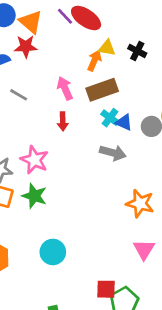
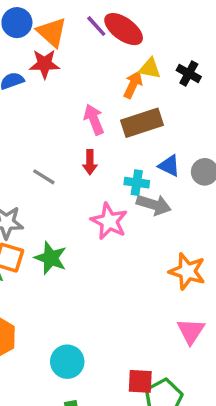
gray line: (19, 95) -> (44, 177), moved
cyan cross: (110, 118) -> (137, 183), moved, turned -30
pink star: (34, 160) -> (109, 221), moved
cyan circle: (53, 252) -> (67, 362), moved

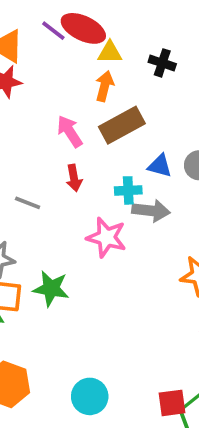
yellow triangle: (150, 68) -> (110, 52), moved

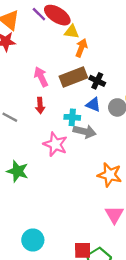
black cross: (162, 63) -> (97, 81), moved
orange arrow: (105, 86) -> (81, 48), moved

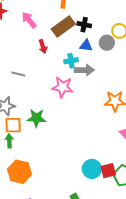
pink arrow: (41, 77) -> (29, 20), moved
red arrow: (40, 106) -> (43, 46), moved
cyan circle: (33, 240) -> (92, 169), moved

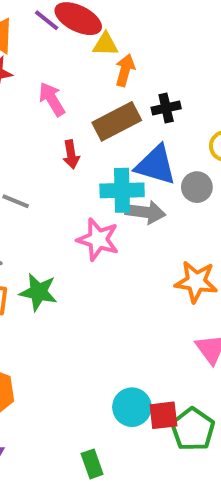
black cross: (84, 25) -> (166, 108), moved, turned -32
gray circle: (107, 43) -> (197, 187), moved
blue triangle: (86, 46) -> (156, 165), size x1.6
cyan cross: (71, 61) -> (122, 190), size x1.5

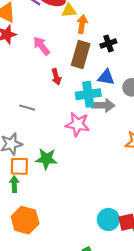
brown rectangle: (117, 121) -> (81, 54), turned -40
blue triangle: (156, 165) -> (106, 77), size x0.7

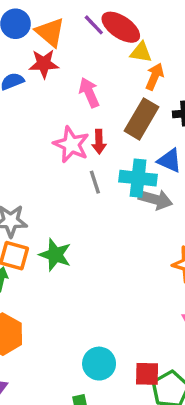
gray line: (27, 108) -> (95, 182), moved, turned 42
pink star: (78, 124) -> (71, 145), moved
cyan circle: (108, 219) -> (99, 364), moved

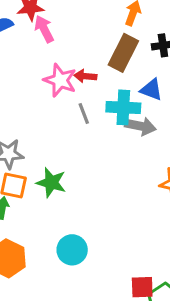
pink arrow: (89, 93) -> (44, 29), moved
red arrow: (99, 142) -> (85, 76), turned 100
cyan circle: (99, 364) -> (72, 250), moved

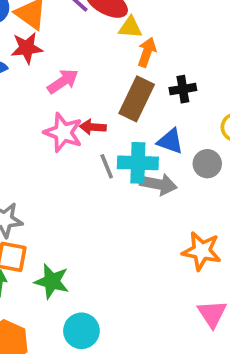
pink arrow: (44, 29) -> (63, 81), moved, turned 84
gray line: (84, 113) -> (107, 166), moved
green star: (51, 183) -> (52, 281), moved

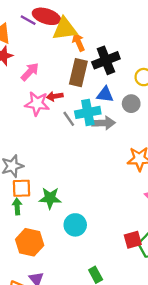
yellow triangle: (130, 27) -> (65, 29), size x1.6
orange arrow: (147, 52) -> (78, 42), turned -30
black cross: (183, 89) -> (106, 60), size x1.6

